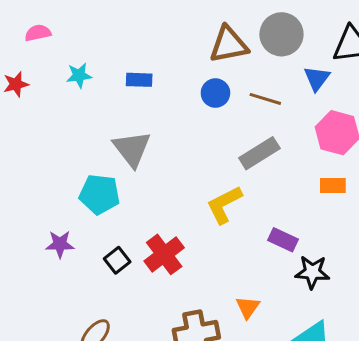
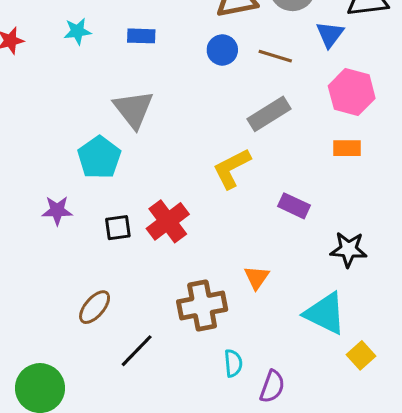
cyan pentagon: (100, 194) -> (99, 157), turned 30
black square: (117, 260) -> (118, 228), turned 30
black star: (312, 272) -> (349, 249), moved

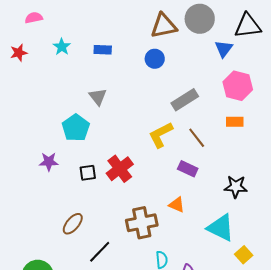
cyan star: (77, 31) -> (62, 47), turned -30
brown line: (275, 56) -> (197, 138), moved, turned 35
gray triangle: (134, 109) -> (98, 97), size x0.7
purple rectangle: (294, 206) -> (188, 169), moved
orange triangle: (257, 277) -> (177, 205), turned -42

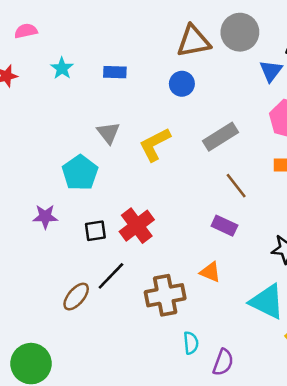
yellow L-shape: (161, 135) -> (155, 144), moved
black line: (100, 252) -> (111, 276), moved

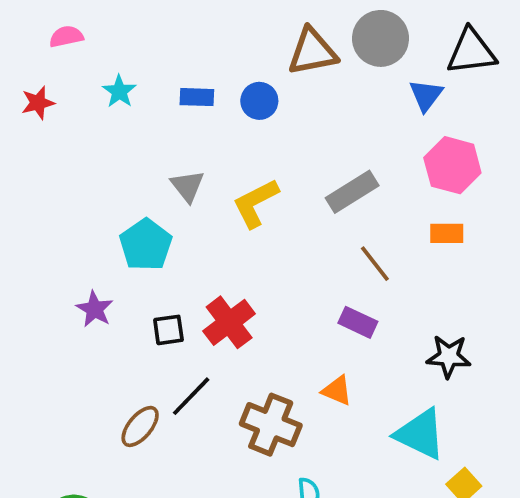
blue circle: (182, 84) -> (259, 101), moved
purple star: (45, 217) -> (95, 309), turned 30
brown cross: (165, 295) -> (271, 425), turned 33

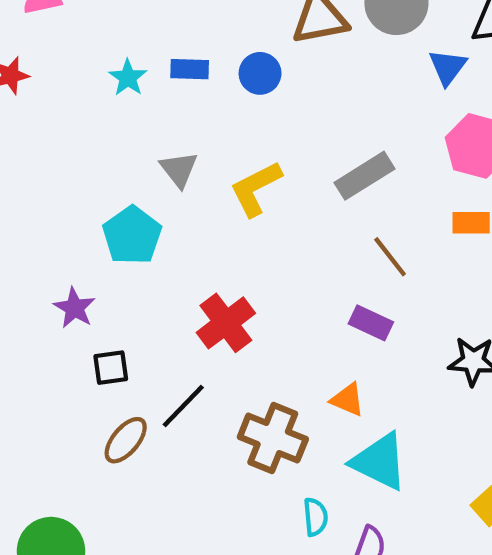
cyan star: (119, 91) -> (128, 78), moved
black square: (168, 330) -> (111, 368), moved
cyan triangle: (420, 434) -> (379, 461), moved

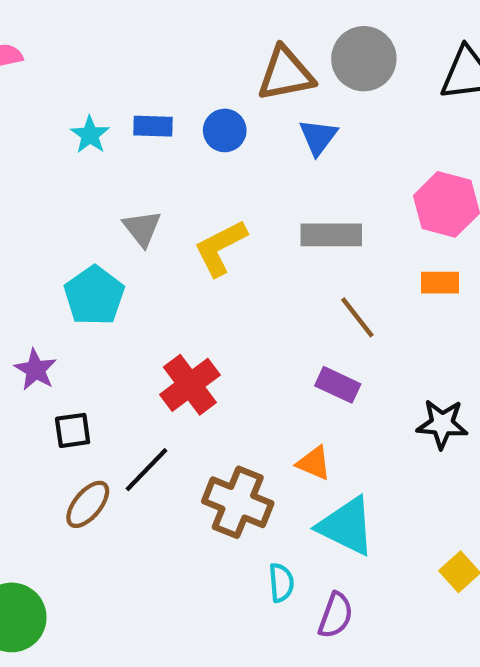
blue triangle: (448, 67) -> (318, 137), moved
gray rectangle: (364, 176) -> (331, 235), turned 32

